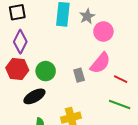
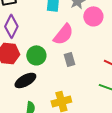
pink semicircle: (100, 63) -> (63, 34), moved

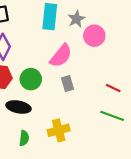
black ellipse: (25, 80) -> (19, 107), turned 40

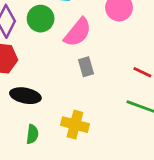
green circle: (31, 79) -> (41, 19), moved
yellow cross: (59, 130) -> (75, 125), turned 30

